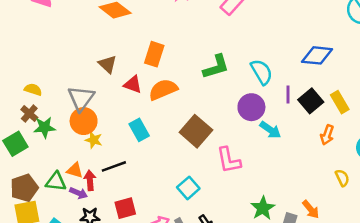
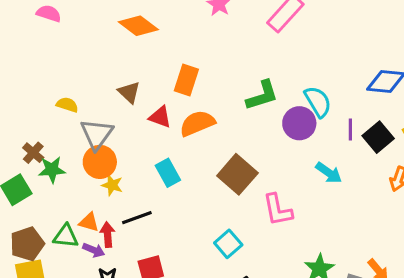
yellow semicircle: (33, 90) -> (67, 105), moved
purple circle: (251, 107) -> (299, 123), moved

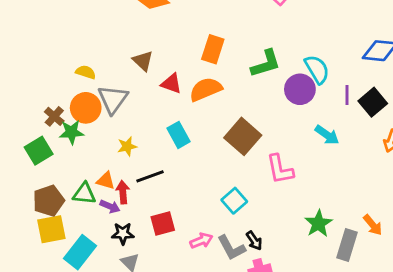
orange rectangle: (186, 80) -> (213, 49), moved
orange circle: (100, 162) -> (86, 108), moved
yellow star: (112, 185) -> (127, 146), turned -30

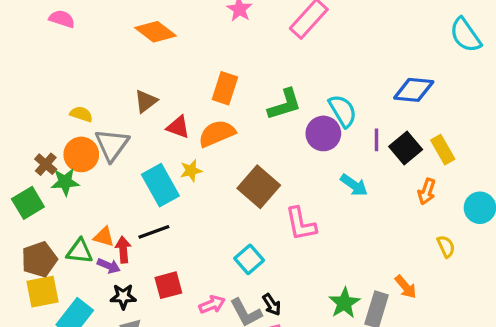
brown triangle: (143, 61) -> (146, 101), turned 40
cyan rectangle: (179, 135) -> (160, 185), moved, size x1.4
yellow star: (127, 146) -> (191, 171), moved
green star: (318, 224) -> (344, 303), moved

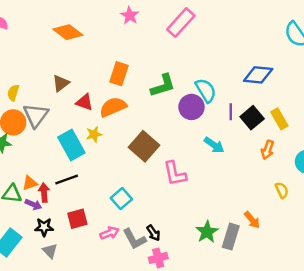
yellow semicircle: (81, 114) -> (13, 93), turned -91
orange triangle: (104, 237) -> (30, 183), turned -35
cyan square: (249, 259) -> (121, 199), moved

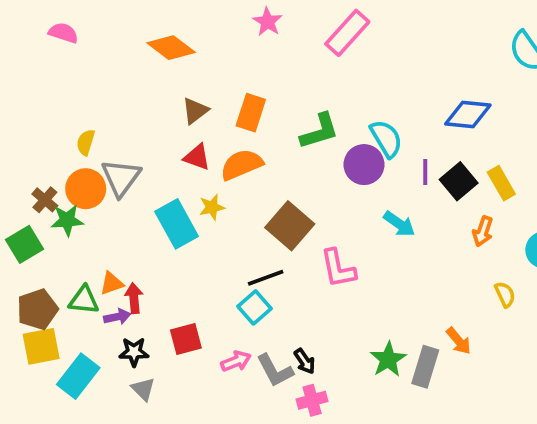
brown triangle: (61, 83) -> (195, 111), moved
black line: (67, 179) -> (266, 278), moved
purple arrow: (33, 204) -> (117, 317), turned -35

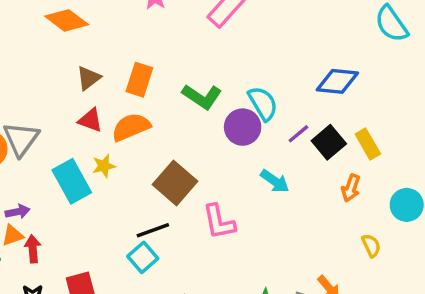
green L-shape: (319, 131) -> (202, 97), turned 51
purple line: (425, 172) -> (298, 134), turned 50
purple arrow: (117, 317) -> (18, 212), moved

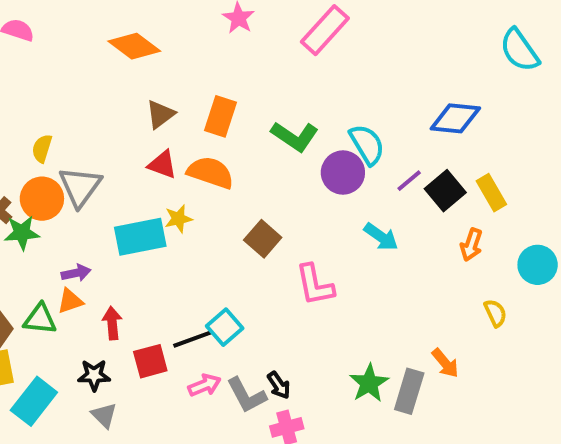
orange semicircle: (131, 127) -> (210, 173), turned 42
cyan rectangle: (72, 181) -> (140, 237), turned -72
brown square: (175, 183) -> (263, 239), size x0.7
black line: (153, 230) -> (192, 339), moved
red arrow: (33, 249) -> (112, 323), moved

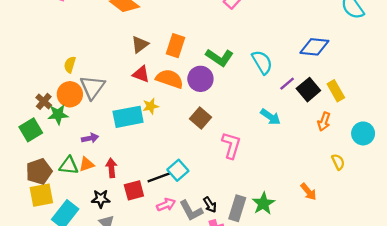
purple circle: (343, 173) -> (200, 79), moved
pink L-shape: (315, 285) -> (231, 145), turned -152
orange triangle: (70, 301) -> (86, 164), moved
gray rectangle: (409, 391) -> (237, 208), moved

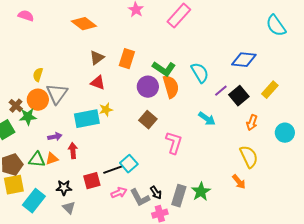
orange semicircle: (170, 79) -> (171, 87), moved, turned 55
yellow rectangle: (336, 91) -> (270, 90), moved, turned 72
yellow semicircle: (338, 162) -> (249, 157), moved, size x1.6
red arrow: (111, 168) -> (73, 151), moved

